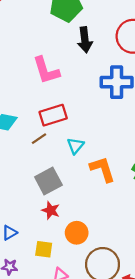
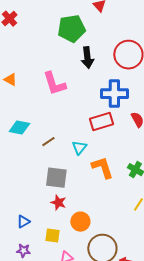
red rectangle: (53, 115) -> (101, 122), moved
gray square: (48, 181) -> (56, 178), turned 35

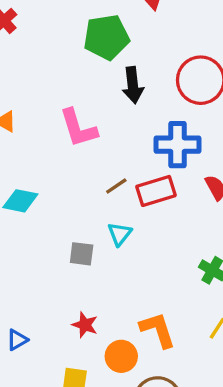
brown line: (48, 142) -> (116, 186), moved
orange L-shape: (102, 168) -> (158, 330), moved
gray square: (56, 178) -> (82, 254), moved, size x0.7
blue triangle: (23, 222) -> (17, 340), moved

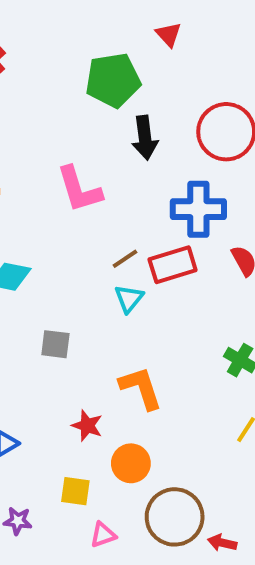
cyan triangle: (120, 234) -> (129, 299), moved
gray square: (82, 254) -> (55, 344), moved
orange L-shape: (158, 330) -> (141, 388), moved

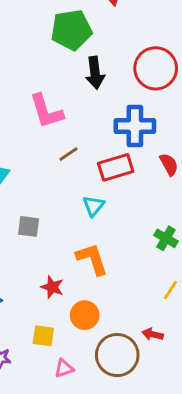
brown line: (125, 259) -> (68, 154), moved
cyan triangle: (129, 299) -> (94, 206), moved
red arrow: (222, 543) -> (153, 334), moved

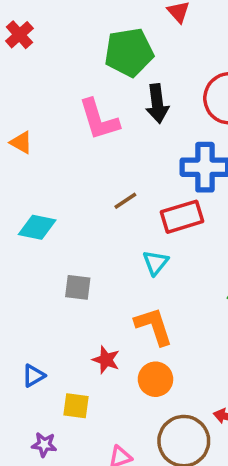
pink L-shape: (46, 111) -> (99, 119), moved
orange circle: (85, 315) -> (155, 379), moved
yellow square: (43, 336) -> (76, 406), moved

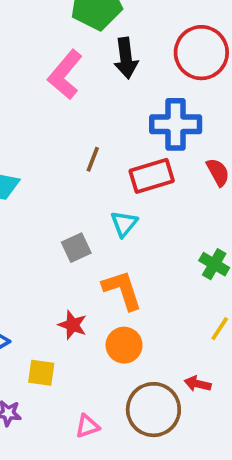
pink L-shape: (99, 119) -> (65, 75), turned 57
brown line: (125, 201) -> (93, 159), turned -35
gray square: (78, 287) -> (76, 248), moved, turned -32

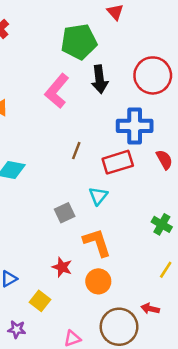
yellow square: (41, 373) -> (40, 301), turned 30

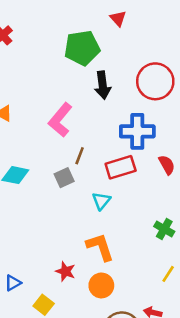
pink L-shape: (57, 91) -> (60, 120), moved
gray square: (65, 213) -> (64, 178), moved

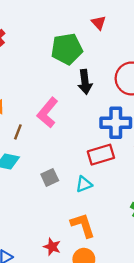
brown line: (80, 156) -> (18, 132), moved
gray square: (64, 178) -> (50, 177), moved
cyan triangle: (101, 201) -> (84, 184), turned 30

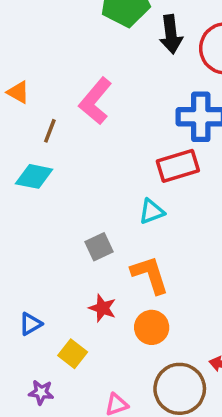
black arrow: (85, 82) -> (171, 34), moved
gray square: (50, 177) -> (99, 247), moved

